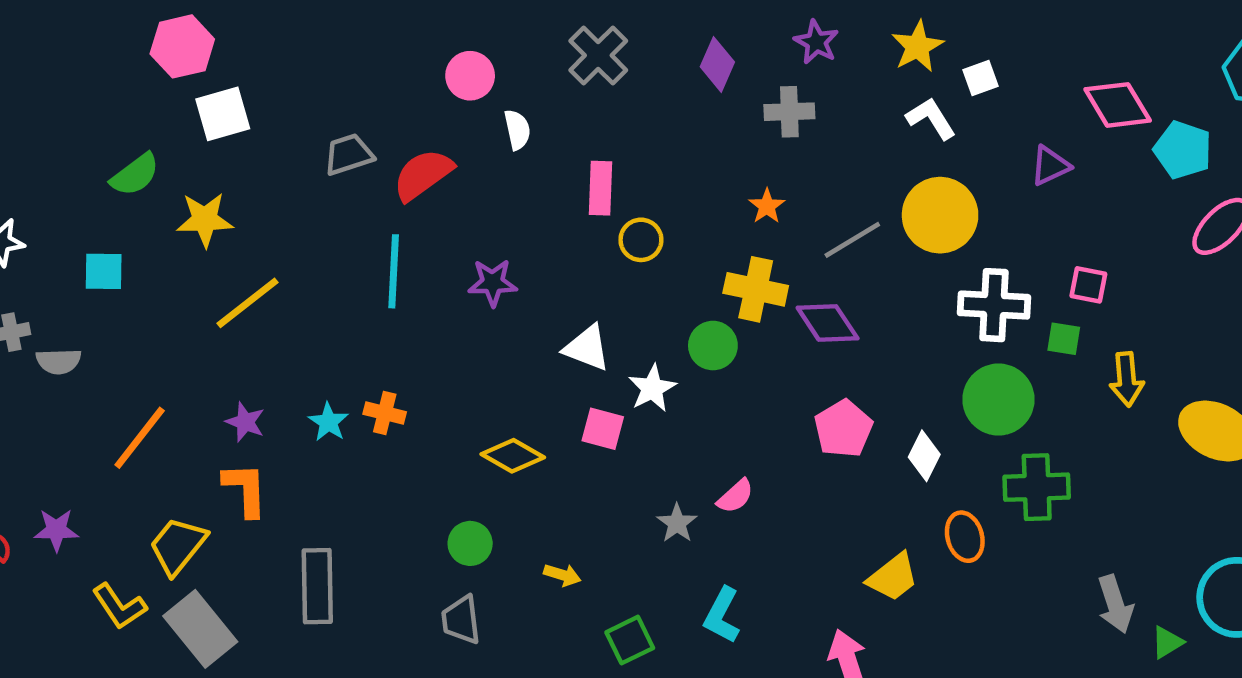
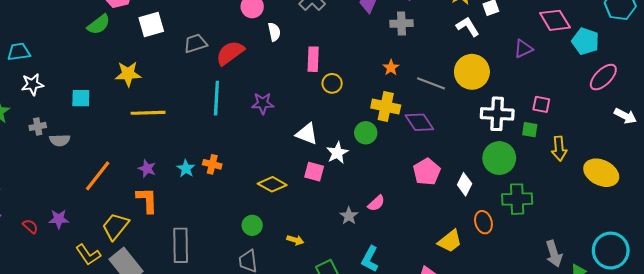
white square: (223, 114) -> (151, 24), moved
green semicircle: (135, 175) -> (99, 24), moved
gray line: (852, 240) -> (431, 83), turned 52
yellow line: (247, 303) -> (148, 113), turned 36

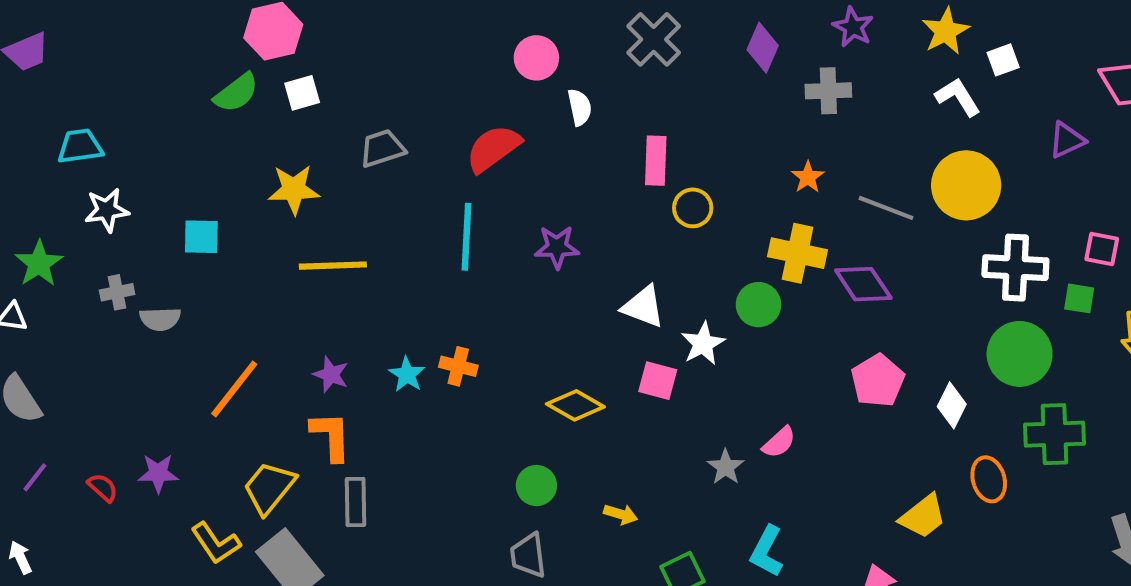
white square: (151, 24) -> (302, 93), moved, size x0.7
gray trapezoid: (195, 43) -> (382, 148), moved
gray rectangle: (181, 245) -> (356, 502), moved, size x0.7

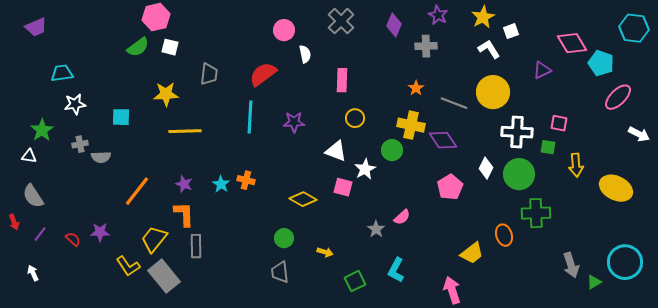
white square: (302, 93) -> (170, 47), turned 30
gray trapezoid: (382, 148) -> (209, 74), turned 115
yellow circle: (693, 208) -> (355, 118), moved
white diamond: (952, 405) -> (486, 168), moved

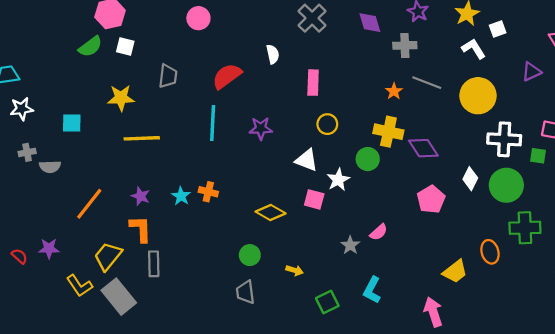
purple diamond: (394, 25) -> (370, 23), turned -40
pink circle: (284, 30) -> (198, 18), moved
gray line: (454, 103) -> (427, 83), moved

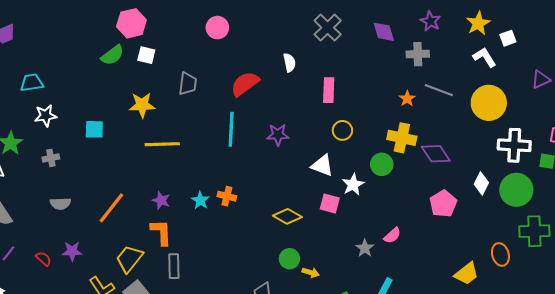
gray semicircle: (50, 167) -> (60, 204), moved
green circle: (250, 255) -> (289, 259), moved

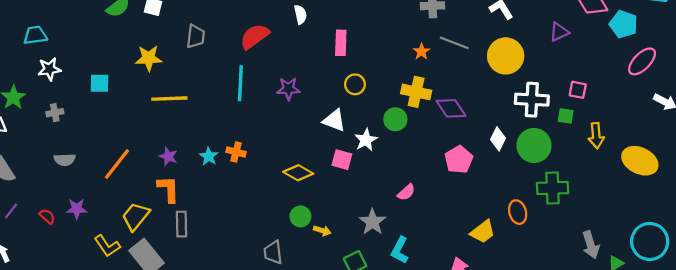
gray star: (365, 248) -> (372, 222), moved, size x1.4

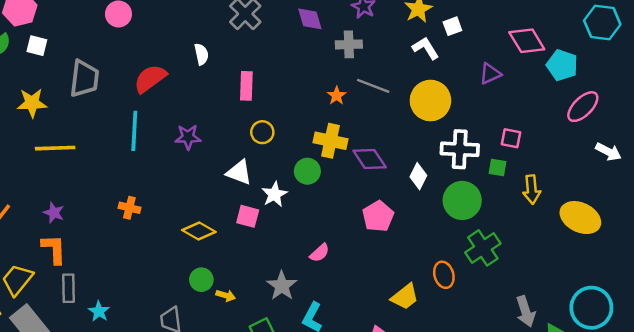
gray trapezoid: (196, 36) -> (84, 79), size x1.4
white diamond: (498, 139) -> (418, 176), moved
cyan star: (209, 156) -> (99, 311), moved
green cross: (553, 188) -> (483, 248), turned -32

